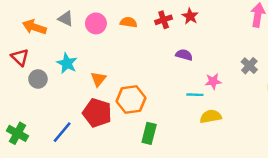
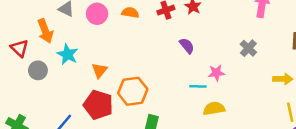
orange arrow: (34, 27) -> (45, 31), moved, turned -130
purple semicircle: (184, 55) -> (187, 46), turned 35
gray cross: (249, 66) -> (248, 48), moved

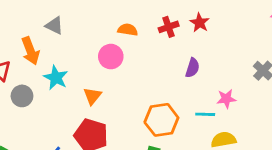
pink circle: (97, 14) -> (111, 57), moved
purple semicircle: (187, 46) -> (192, 68), turned 56
orange hexagon: (133, 91) -> (161, 120), moved

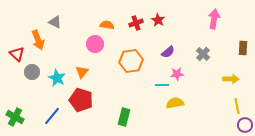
purple semicircle: (192, 68) -> (168, 52), moved, turned 32
cyan star: (56, 78) -> (57, 78), moved
orange hexagon: (161, 120) -> (131, 61), moved

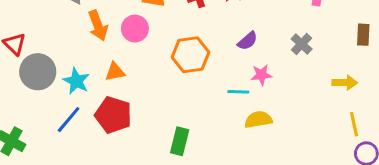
orange arrow: (38, 40) -> (98, 25), moved
gray circle: (32, 72) -> (38, 72), size x1.5
orange triangle: (82, 72) -> (115, 72), turned 40
blue line: (52, 116) -> (69, 120), moved

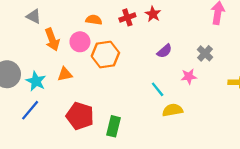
orange hexagon: (190, 55) -> (105, 55), moved
pink star: (261, 75) -> (189, 77), moved
cyan line: (238, 92) -> (158, 89), turned 49
red pentagon: (113, 115) -> (80, 116), moved

